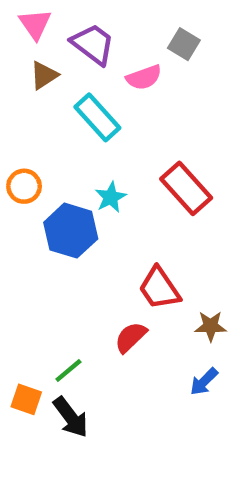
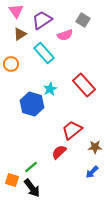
purple trapezoid: (93, 44) -> (42, 20), turned -70
orange circle: (24, 186) -> (11, 64), moved
red trapezoid: (159, 288) -> (72, 130), turned 85

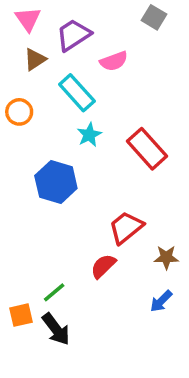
gray square: (83, 20) -> (154, 17), moved
cyan star: (50, 89) -> (89, 135), moved
orange square: (12, 180) -> (21, 315), turned -32

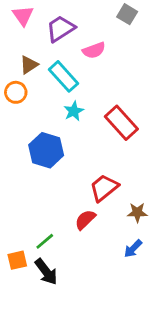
brown triangle: (35, 59) -> (29, 65), moved

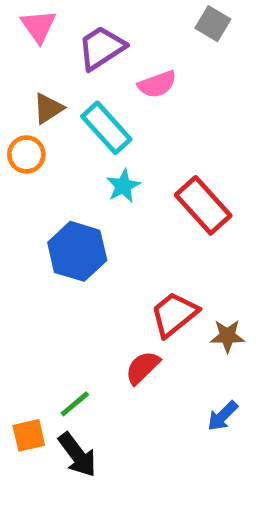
brown star: (137, 212) -> (227, 336), moved

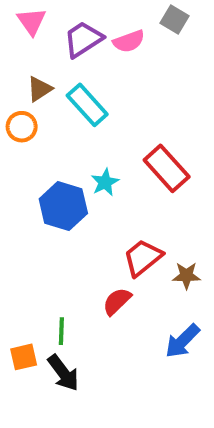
pink semicircle: (157, 84) -> (129, 41), moved
cyan star: (123, 186) -> (105, 182), moved
green line: (75, 404) -> (61, 331), turned -48
blue arrow: (223, 416) -> (182, 341), size x1.4

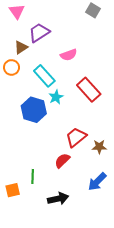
purple trapezoid: (83, 39) -> (39, 33), moved
pink semicircle: (129, 41) -> (69, 55), moved
cyan rectangle: (87, 105) -> (44, 76), moved
black arrow: (63, 373) -> (58, 199), moved, turned -66

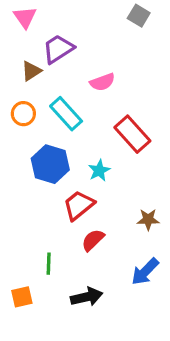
orange circle: (12, 67) -> (23, 114), moved
cyan star: (56, 97) -> (99, 170), moved
red trapezoid: (76, 137) -> (79, 205), moved
orange square: (13, 190) -> (22, 297), moved

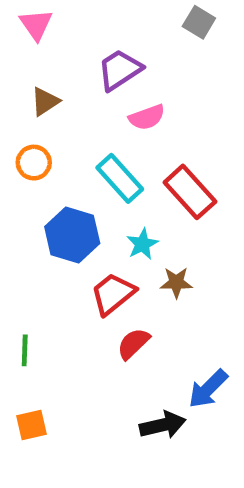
purple trapezoid: (58, 49) -> (120, 70), moved
cyan rectangle: (66, 114) -> (120, 178), moved
brown star: (148, 219) -> (176, 282), moved
green line: (49, 264) -> (25, 350), moved
black arrow: (87, 297) -> (163, 425), moved

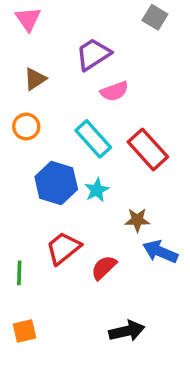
cyan star: (142, 244) -> (97, 190), moved
red trapezoid: (113, 294) -> (63, 248), moved
blue arrow: (208, 389) -> (160, 252), moved, turned 68

